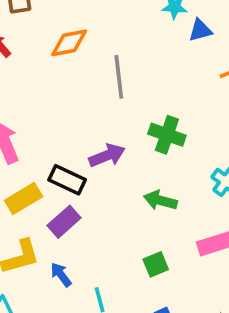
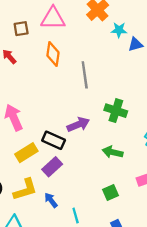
orange diamond: (69, 43) -> (53, 54), turned -70

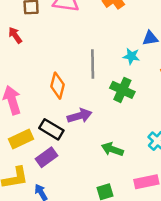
cyan star: (119, 30) -> (131, 56), moved
orange diamond: (53, 54) -> (58, 86), moved
green cross: (116, 111) -> (122, 90), moved

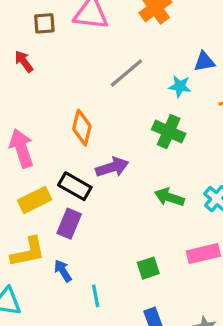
gray line: (93, 64) -> (126, 73), moved, turned 52
green arrow: (112, 149) -> (169, 197), moved
purple rectangle: (46, 157) -> (69, 224), turned -30

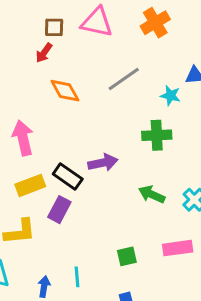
red arrow: (24, 61) -> (44, 53), moved, turned -114
orange diamond: (82, 128) -> (65, 91), moved, turned -48
green cross: (169, 132) -> (157, 135), turned -32
blue arrow: (63, 271) -> (44, 287), moved, turned 36

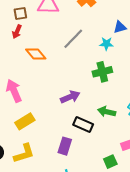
black rectangle: (68, 176) -> (83, 124), moved
purple rectangle: (59, 210) -> (65, 146), moved
green square: (127, 256) -> (110, 162), moved

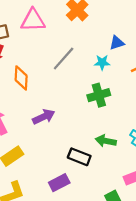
orange diamond: (36, 54) -> (21, 78), turned 45
purple arrow: (70, 97) -> (44, 117), moved
purple rectangle: (65, 146) -> (59, 183), turned 48

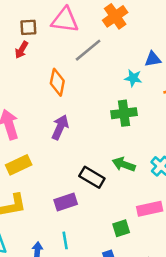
gray line: (64, 58) -> (88, 50), moved
orange diamond: (21, 78) -> (57, 82), moved
purple arrow: (44, 117) -> (60, 127), turned -50

